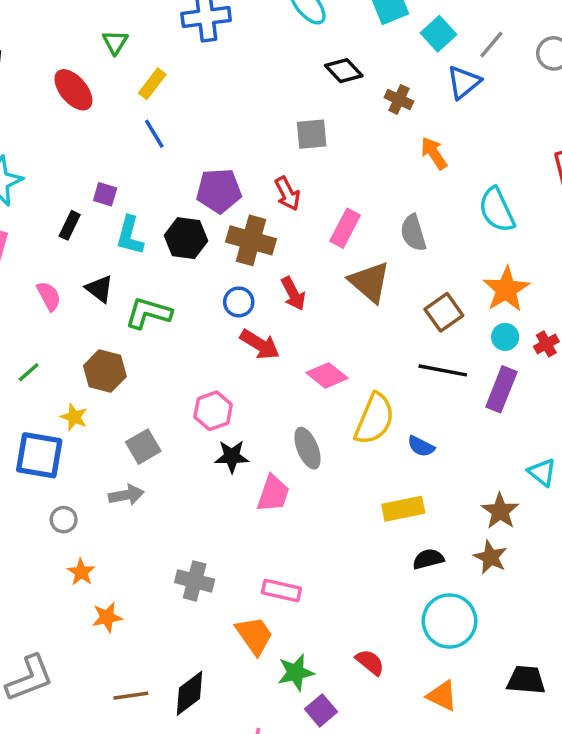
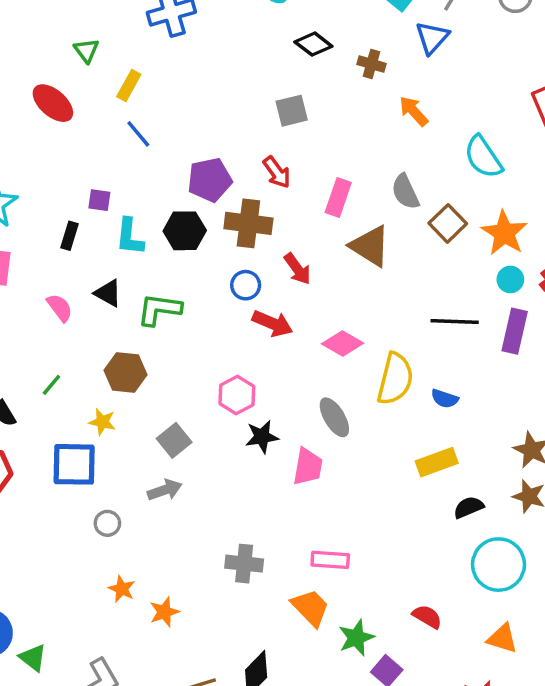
brown square: (444, 312) -> (448, 223), moved
orange star: (81, 572) -> (122, 589), moved

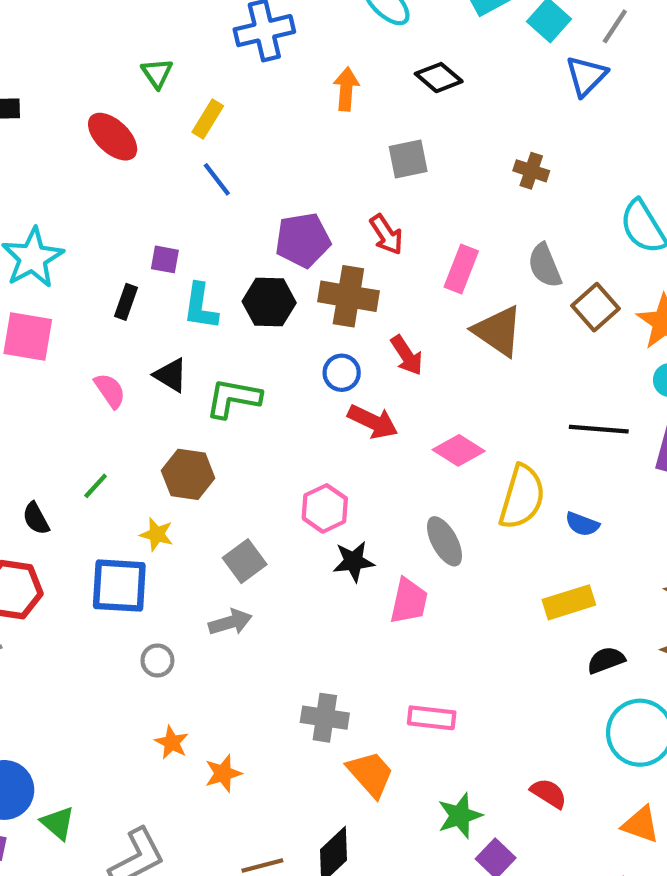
brown cross: (371, 64) -> (531, 171), moved
orange arrow: (414, 111) -> (346, 89), moved, turned 44
orange trapezoid: (310, 608) -> (370, 774), moved

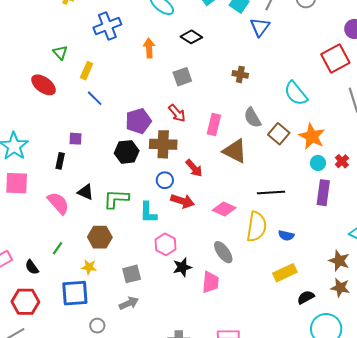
cyan L-shape: (200, 306) -> (148, 213), moved
pink semicircle: (110, 391) -> (58, 203), size x1.4
black line: (599, 429) -> (271, 192), moved
gray square: (245, 561) -> (132, 274), turned 30

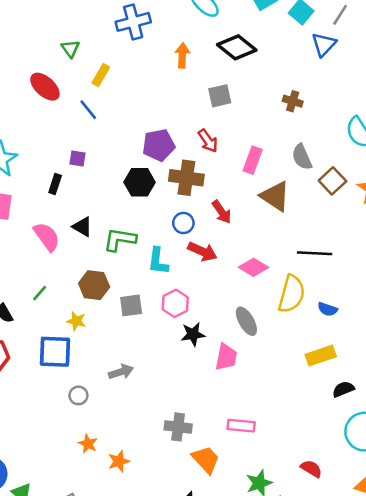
black diamond: (191, 37) -> (237, 47), size x1.4
blue line: (95, 98) -> (88, 110), moved
gray square: (132, 274) -> (131, 305), moved

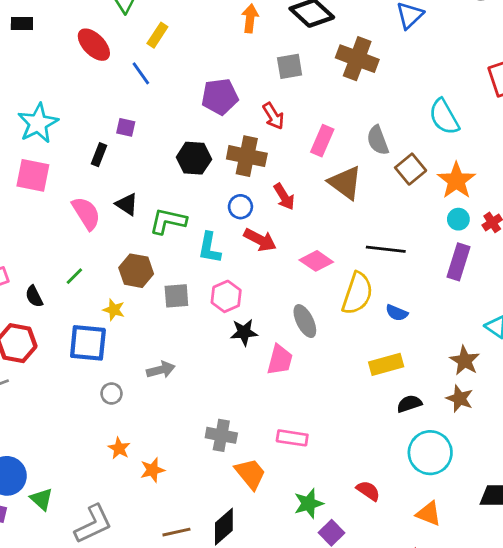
brown cross: (293, 101) -> (357, 59), moved, size x1.8
purple pentagon: (159, 145) -> (220, 97), moved

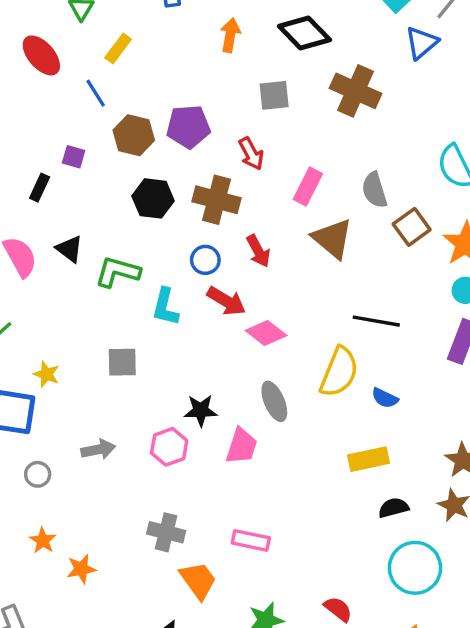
pink diamond: (316, 261) -> (266, 333), moved
brown hexagon: (136, 271) -> (134, 135), moved
pink hexagon: (226, 296) -> (169, 447), moved

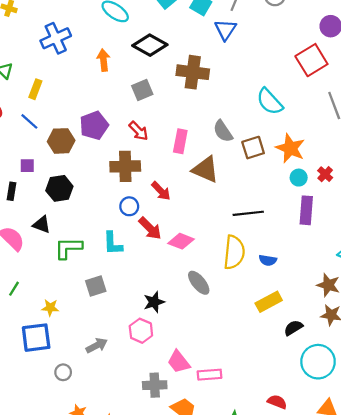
black hexagon: (153, 198) -> (59, 188), moved
brown square: (412, 227) -> (253, 148), turned 35
green L-shape: (117, 272) -> (68, 248), moved
red arrow: (226, 301) -> (150, 228), turned 30
pink trapezoid: (241, 446) -> (179, 362), moved, turned 140

